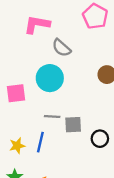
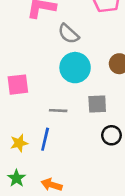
cyan circle: (50, 78) -> (75, 68), moved
gray square: (73, 125) -> (97, 104), moved

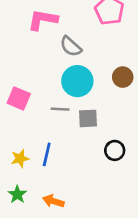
pink square: (18, 85) -> (19, 98), turned 30
gray square: (97, 104) -> (88, 118), moved
gray line: (58, 111) -> (60, 109), moved

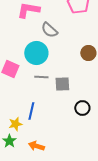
cyan circle: (77, 81) -> (36, 53), moved
yellow star: (20, 158) -> (15, 124), moved

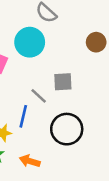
gray line: (41, 77) -> (39, 96), moved, turned 40
black circle: (82, 108) -> (67, 129), moved, size x1.6

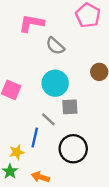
cyan circle: (30, 42) -> (55, 83), moved

